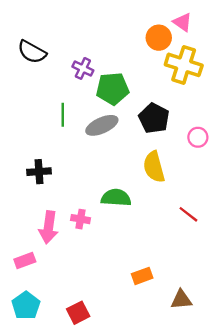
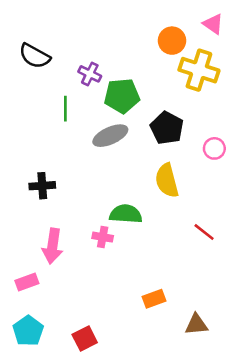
pink triangle: (182, 22) -> (213, 24), moved
green line: (63, 115) -> (65, 109), moved
pink cross: (81, 219) -> (103, 237), moved

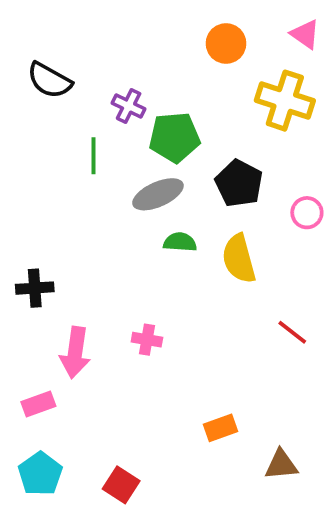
orange circle: (172, 41) -> (226, 43), moved
black cross: (42, 186) -> (35, 288), moved
green semicircle: (126, 214) -> (180, 242), moved, size x0.7
red square: (85, 339) -> (121, 485), turned -30

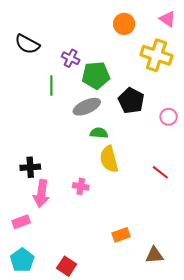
yellow semicircle: (239, 259) -> (109, 159), moved
black cross: (35, 288) -> (30, 167), moved
red line: (292, 332) -> (160, 172), moved

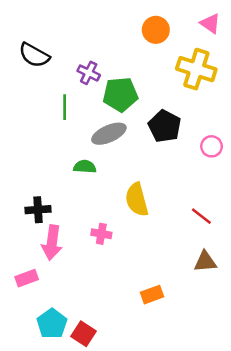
green semicircle: (99, 133) -> (85, 167), moved
brown triangle: (154, 255) -> (205, 262), moved
cyan pentagon: (22, 260) -> (52, 324), moved

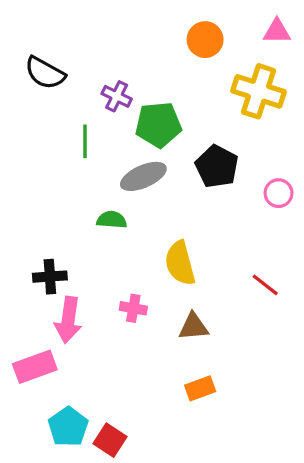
pink triangle: (210, 24) -> (277, 31), turned -35
brown triangle: (205, 262) -> (193, 327), moved
pink rectangle: (27, 278) -> (35, 367), size x1.4

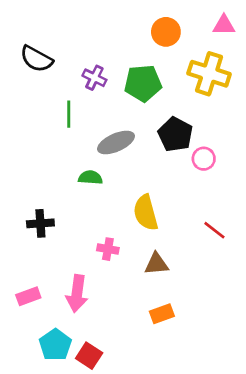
green pentagon: (158, 125) -> (143, 83), moved
pink circle: (279, 193) -> (204, 159), moved
pink arrow: (68, 320) -> (77, 294), moved
pink rectangle: (35, 367) -> (28, 296), size x0.7

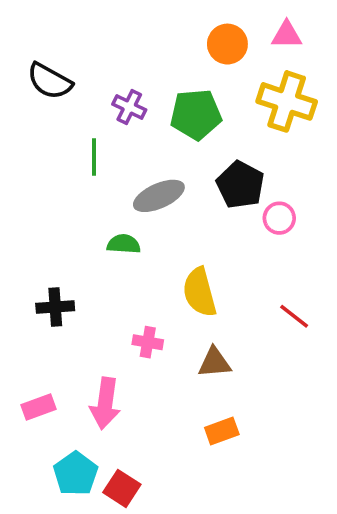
pink triangle: (224, 25) -> (287, 35), moved

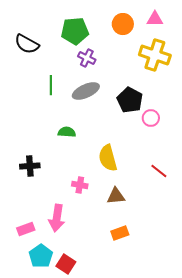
purple cross: (129, 107) -> (87, 58), moved
green pentagon: (196, 114) -> (75, 31), moved
gray ellipse: (159, 196) -> (86, 91), moved
pink rectangle: (39, 407) -> (26, 229), moved

